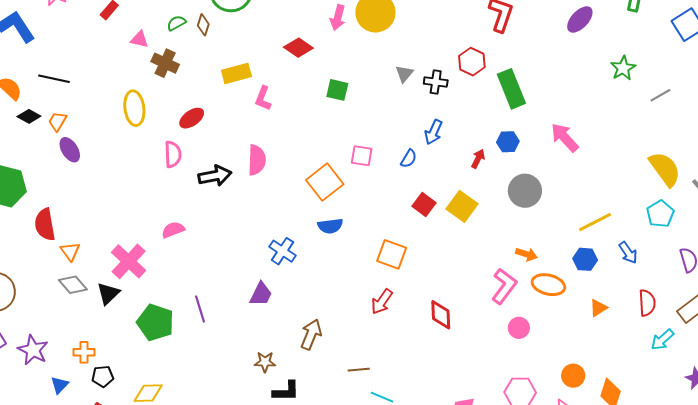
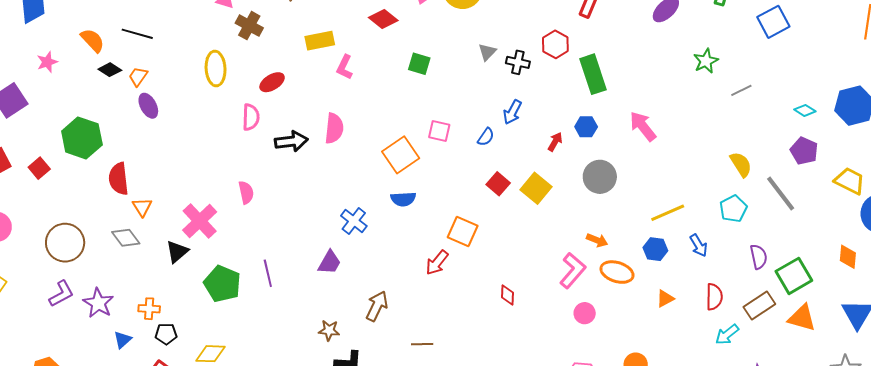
yellow semicircle: (665, 169) -> (741, 164), size x0.7
pink semicircle: (173, 230) -> (246, 192), turned 95
gray diamond: (73, 285) -> (126, 238), moved
red arrow: (382, 302) -> (437, 263), moved
red diamond: (441, 315) -> (508, 295), size x0.7

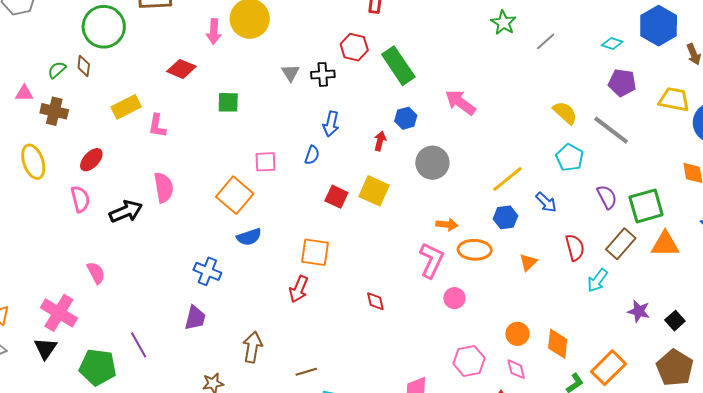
green square: (794, 276) -> (646, 206), turned 30

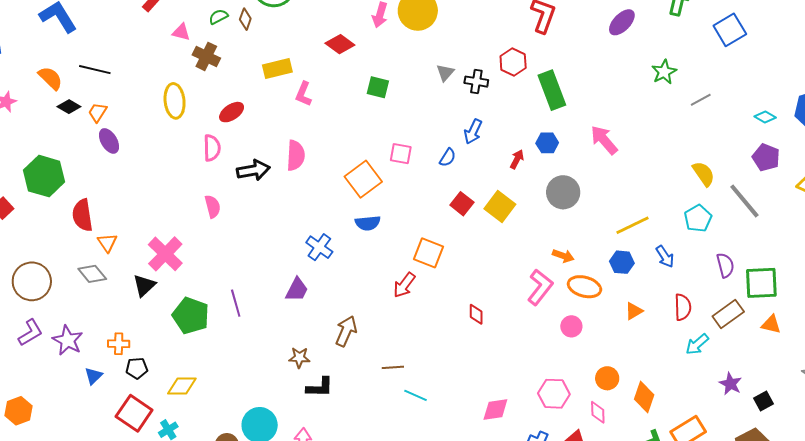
orange triangle: (665, 244) -> (771, 324), size x0.7
pink semicircle: (96, 273) -> (213, 206), moved
pink circle: (454, 298) -> (571, 326), moved

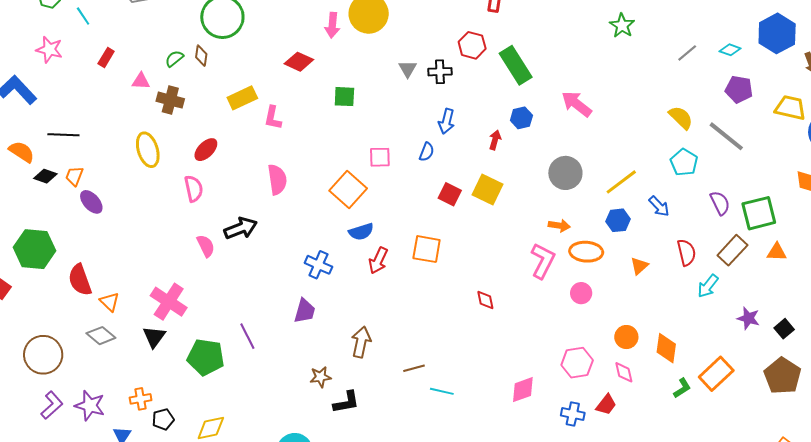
gray line: (701, 100) -> (687, 53), moved
black arrow: (253, 170) -> (241, 228), moved
gray circle: (563, 192) -> (565, 173), moved
red arrow: (404, 285) -> (378, 261), moved

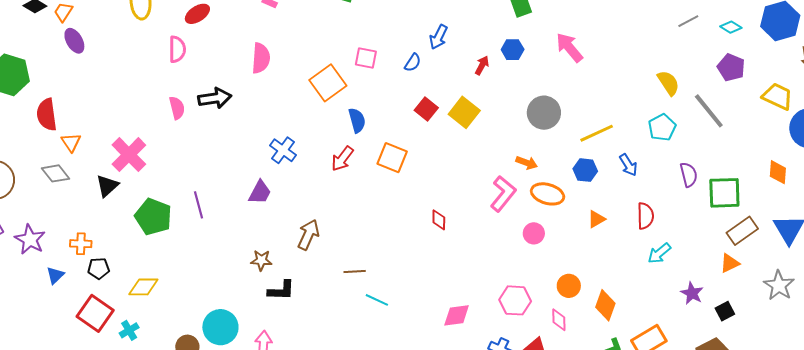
blue semicircle: (361, 232) -> (357, 120), moved, turned -100
brown rectangle: (732, 250) -> (742, 231), moved
orange triangle: (777, 252) -> (730, 263), moved, turned -40

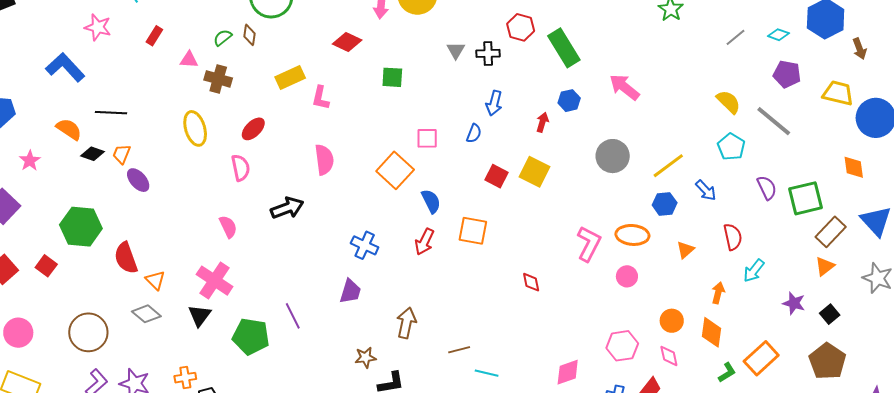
pink semicircle: (177, 108) -> (228, 227), moved
orange arrow: (527, 163) -> (718, 293), moved, turned -85

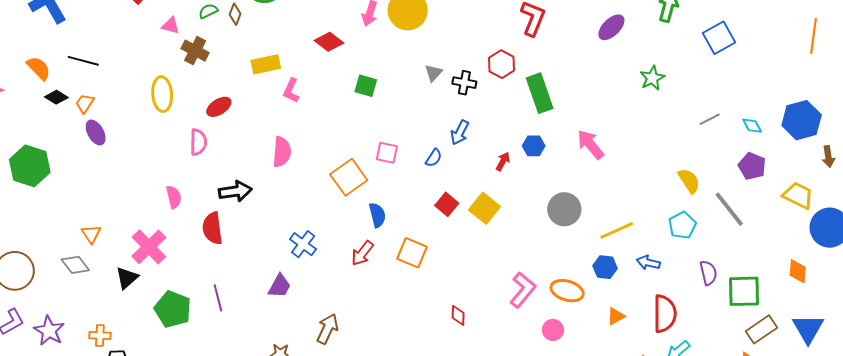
cyan diamond: (778, 35) -> (752, 126), turned 30
blue arrow: (706, 190) -> (648, 263), turned 135
red semicircle: (733, 237) -> (665, 314), size x1.4
red semicircle: (126, 258) -> (212, 228), moved

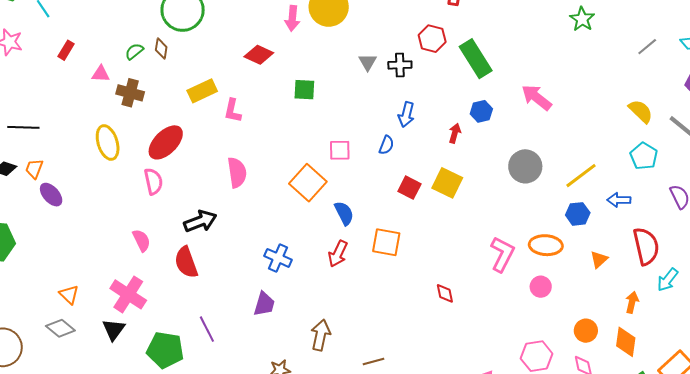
red ellipse: (219, 107) -> (166, 142), size x1.5

